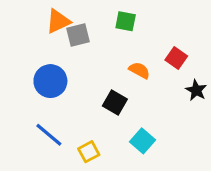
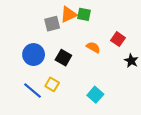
orange triangle: (58, 21) -> (69, 14), moved
black square: (115, 103) -> (63, 58), moved
yellow square: (89, 152) -> (52, 84), moved, turned -32

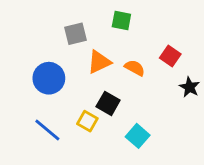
orange triangle: (69, 14) -> (99, 62), moved
black square: (63, 58) -> (108, 103), moved
yellow square: (52, 84) -> (87, 121), moved

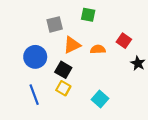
orange semicircle: (135, 68) -> (98, 49), turned -32
black square: (108, 103) -> (63, 70), moved
blue line: (47, 130) -> (34, 95), turned 30

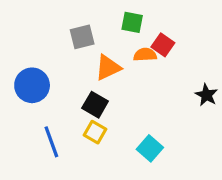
red square: (124, 41) -> (163, 45), moved
orange semicircle: (98, 49) -> (145, 55), moved
blue circle: (35, 57) -> (32, 85), moved

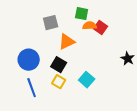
orange semicircle: (145, 55) -> (90, 26), moved
blue circle: (32, 85) -> (29, 60), moved
cyan square: (150, 148) -> (87, 80), moved

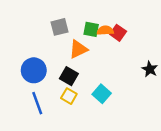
green square: (82, 14) -> (91, 29), moved

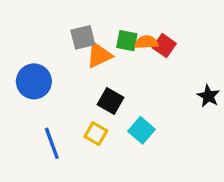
orange triangle: (78, 49) -> (99, 55), moved
blue circle: (34, 70) -> (34, 81), moved
black square: (69, 76) -> (111, 101), moved

